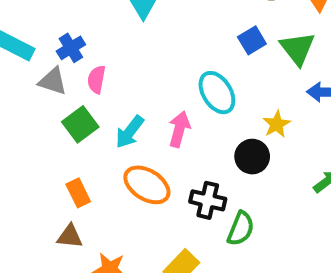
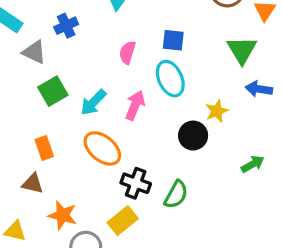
blue square: (252, 40) -> (173, 40), moved, turned 30
blue cross: (71, 48) -> (66, 26), moved
pink semicircle: (96, 80) -> (127, 52), moved
black cross: (208, 200) -> (136, 183), moved

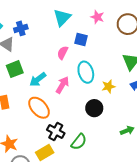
blue cross: (66, 26) -> (21, 28), moved
blue square: (173, 40) -> (81, 40), moved
yellow star: (217, 111) -> (108, 86), moved

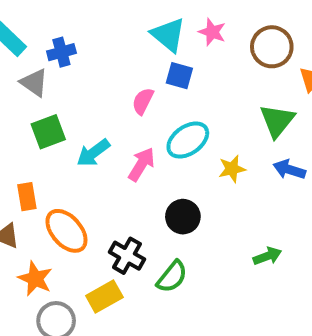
cyan triangle: (62, 18) -> (168, 35), moved, turned -36
cyan ellipse: (86, 72) -> (188, 140), turned 70
orange ellipse: (39, 108) -> (66, 231), moved
black circle: (94, 108) -> (183, 217), moved

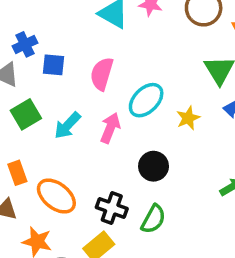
blue square: (179, 76) -> (53, 65), moved
pink semicircle: (143, 101) -> (102, 74), size x1.4

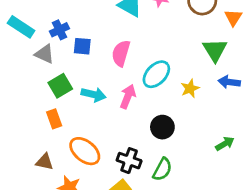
cyan arrow: (67, 125) -> (94, 95), turned -120
orange rectangle: (17, 173) -> (54, 119), moved

